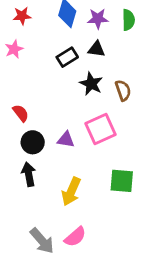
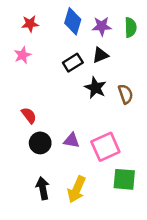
black triangle: (96, 49) -> (100, 55), turned -30
pink square: (100, 129) -> (105, 147), moved
black arrow: (29, 174) -> (43, 188), moved

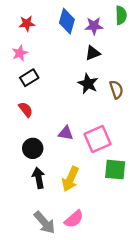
green semicircle: (131, 27) -> (121, 15), moved
black rectangle: (73, 63) -> (29, 78), moved
black circle: (40, 143) -> (33, 148), moved

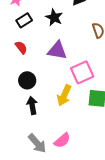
black star: (88, 84) -> (54, 17), moved
purple triangle: (66, 133) -> (57, 50), moved, size x1.5
yellow arrow: (70, 179) -> (64, 95), moved

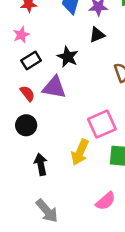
purple triangle: (57, 50) -> (54, 87), moved
black circle: (27, 80) -> (26, 125), moved
pink semicircle: (62, 140) -> (106, 201), moved

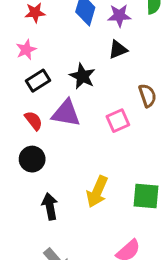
pink square: (102, 124) -> (118, 121), moved, size x0.7

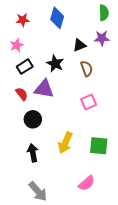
purple star: (119, 16) -> (102, 38), moved
brown semicircle: (147, 95) -> (87, 69), moved
pink square: (118, 121) -> (89, 102), moved
black circle: (32, 159) -> (33, 119), moved

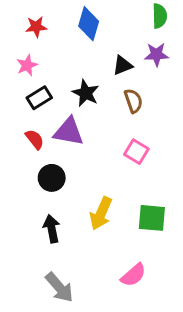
pink square: (89, 102) -> (136, 152), turned -35

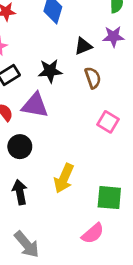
black star: (86, 93) -> (50, 71), turned -30
pink square: (136, 152) -> (108, 122), moved
green square: (152, 218) -> (109, 198), moved

